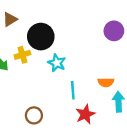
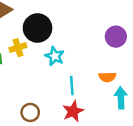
purple circle: (114, 31) -> (116, 37), moved
red star: (85, 114) -> (73, 111), moved

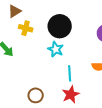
black circle: (38, 28) -> (60, 26), moved
yellow cross: (18, 48) -> (26, 28), moved, turned 32

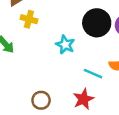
black circle: (60, 26) -> (97, 23), moved
cyan line: (70, 73) -> (93, 74), moved, turned -63

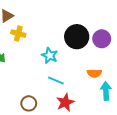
cyan line: (93, 74) -> (56, 81), moved

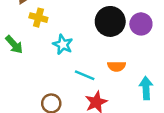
cyan star: (50, 55) -> (63, 44), moved
orange semicircle: (94, 73) -> (117, 66), moved

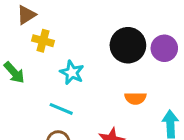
cyan line: (85, 75) -> (61, 109), moved

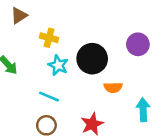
yellow cross: (43, 41) -> (49, 38), moved
black circle: (128, 45) -> (92, 59), moved

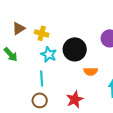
brown triangle: (19, 16) -> (19, 28), moved
cyan line: (49, 97) -> (42, 78), turned 63

